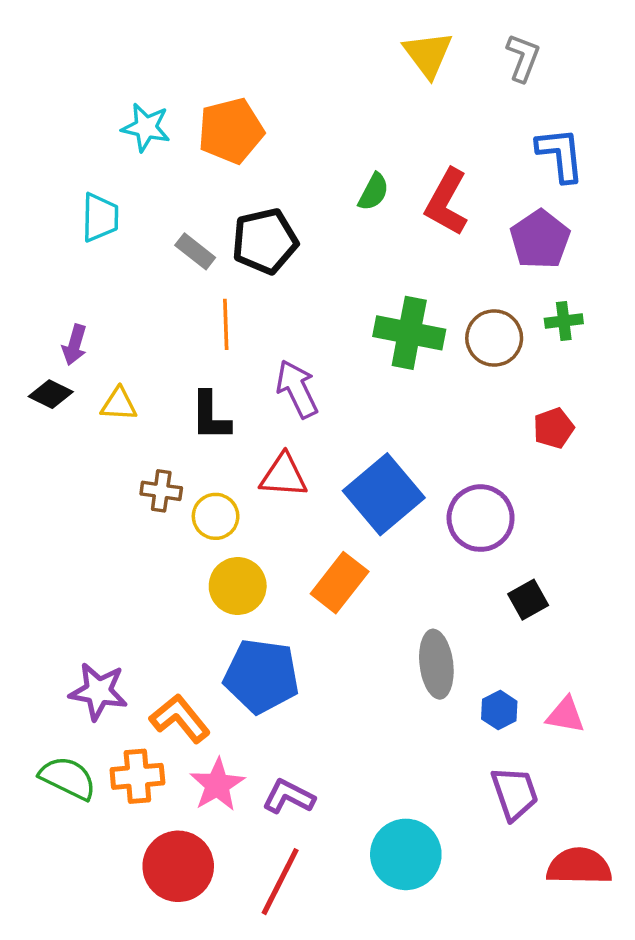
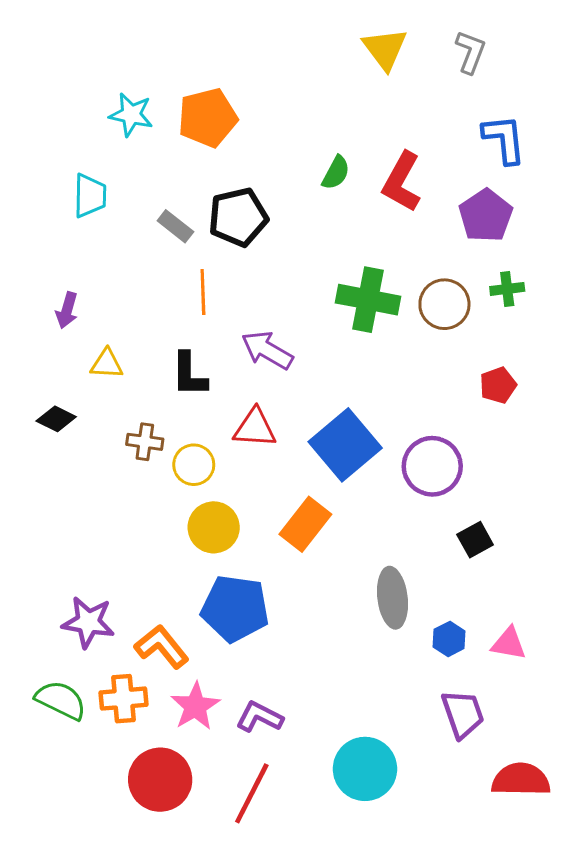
purple arrow: (297, 389) -> (267, 350), turned -34
black diamond: (51, 394) -> (56, 419), moved

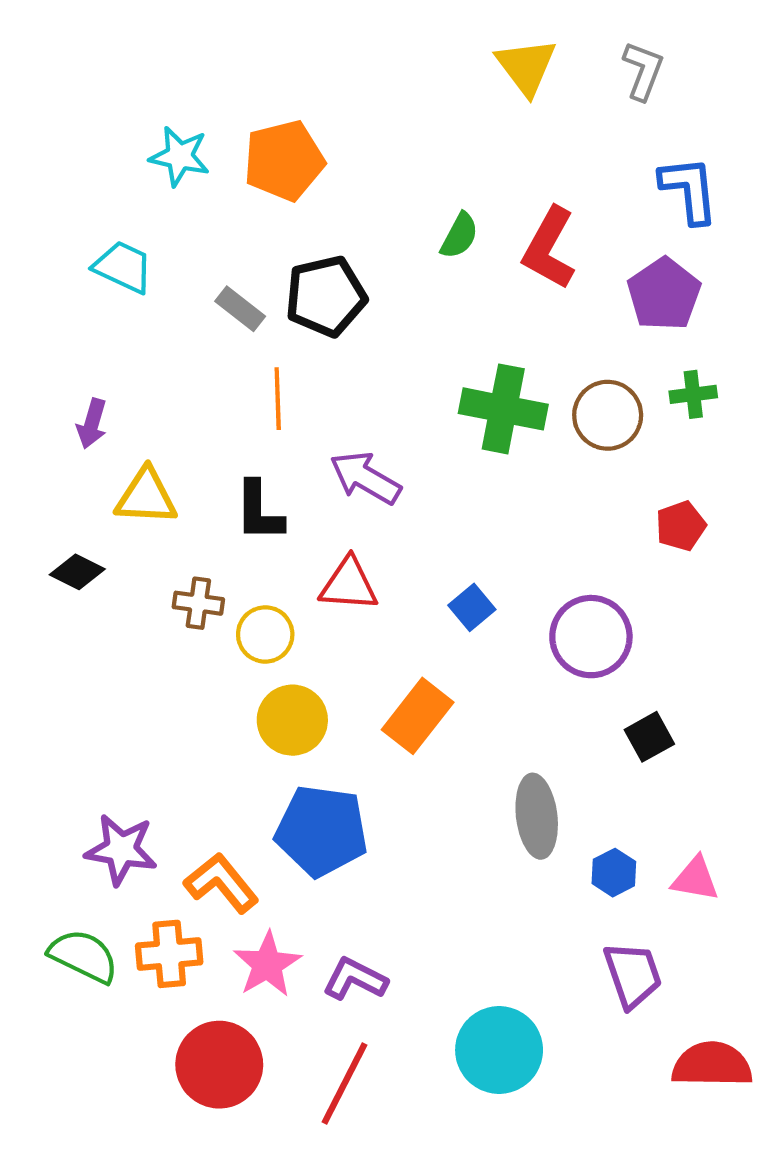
cyan trapezoid: (90, 196) -> (123, 267), turned -66
yellow triangle: (107, 364) -> (146, 497), size x1.4
blue square: (345, 445) -> (472, 607), size x0.5

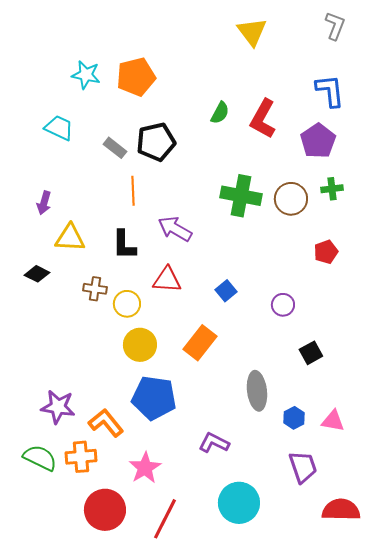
gray L-shape: (643, 71) -> (335, 26), moved
purple circle: (591, 637) -> (283, 305), size x0.6
pink star: (267, 964) -> (145, 468), moved
purple L-shape: (355, 979) -> (214, 443), moved

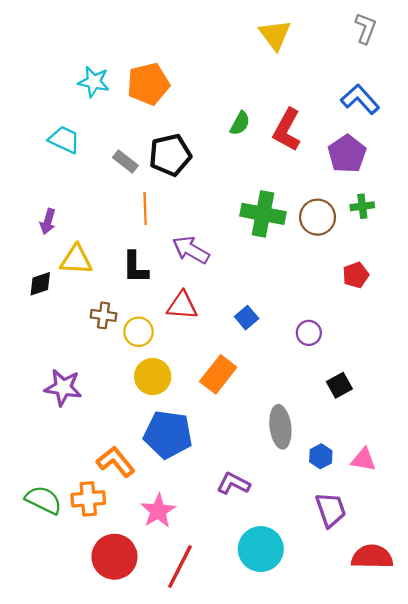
blue L-shape: (330, 91) -> (360, 99), turned -36
black diamond: (37, 274) -> (40, 284), moved, turned -45
purple star: (58, 407) -> (63, 387), moved

